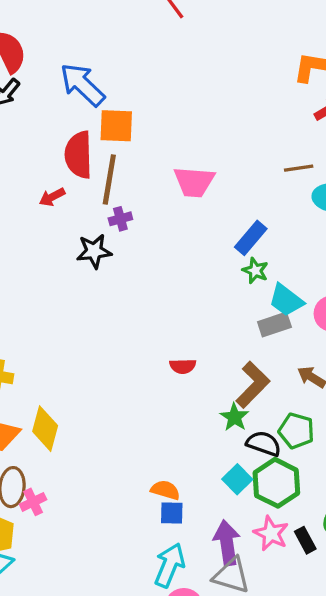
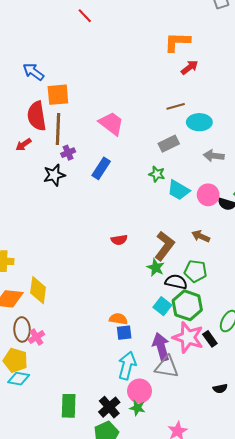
blue arrow: (82, 85) -> (33, 72), size x0.7
pink trapezoid: (194, 182) -> (111, 124), turned -140
blue rectangle: (251, 238) -> (101, 168), moved
gray rectangle: (274, 325) -> (169, 144), moved
pink star: (271, 533) -> (188, 337), size x1.4

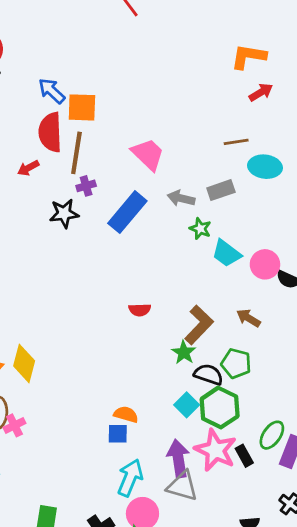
blue arrow: (33, 72) -> (52, 91), moved
gray arrow: (214, 156) -> (181, 198), moved
blue rectangle: (101, 168) -> (127, 212), size x1.4
blue square: (124, 333) -> (118, 434), moved

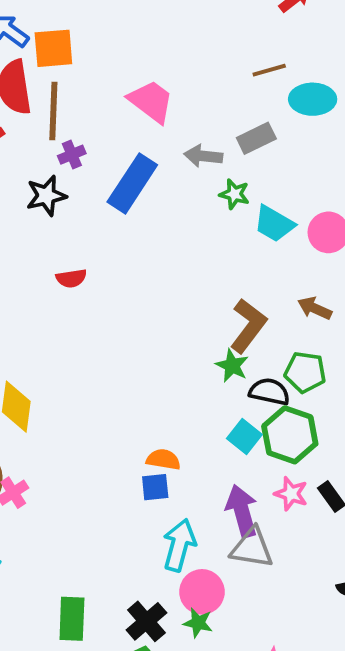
red semicircle: (140, 310) -> (71, 278), moved
pink star: (215, 450) -> (291, 494), size x0.6

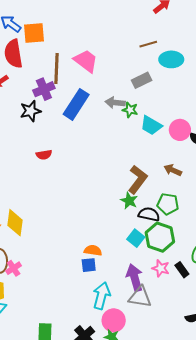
brown line: (53, 111) -> (57, 68), moved
purple cross: (72, 155) -> (44, 89), size x1.5
gray arrow: (203, 156) -> (115, 103), moved

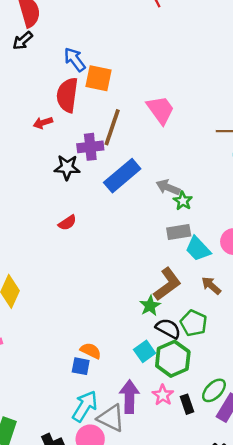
pink trapezoid: (86, 61) -> (161, 110), moved
gray rectangle: (142, 80) -> (179, 232), moved
cyan trapezoid: (151, 125) -> (198, 249), moved
red semicircle: (44, 155) -> (67, 223), turned -42
gray triangle: (140, 297) -> (111, 418), moved

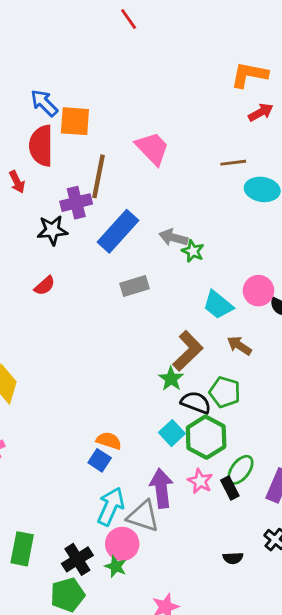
red arrow: (43, 123) -> (17, 182), turned -90
red semicircle: (67, 223) -> (45, 286), moved
gray rectangle: (179, 232) -> (134, 286), moved
blue square: (81, 366) -> (100, 460), turned 30
green ellipse: (214, 390) -> (240, 470), moved

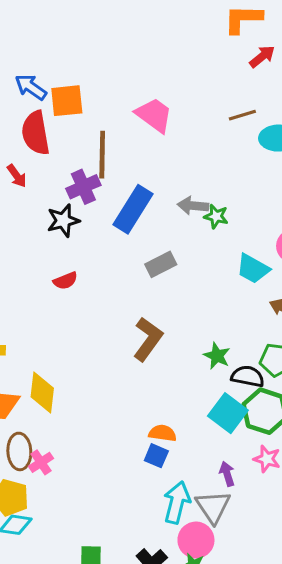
red semicircle: (45, 286) -> (65, 281), turned 30
brown L-shape: (188, 351) -> (148, 339), moved
cyan square: (172, 433) -> (228, 413), size x1.4
purple arrow: (161, 488) -> (227, 474), size x0.6
gray triangle: (143, 516) -> (213, 507), turned 48

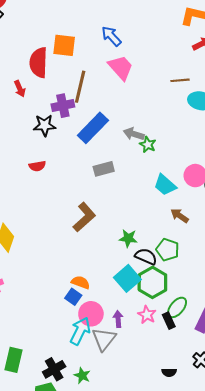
blue arrow: (31, 87) -> (111, 36), moved
green star: (217, 356) -> (128, 238), turned -30
pink circle: (196, 540) -> (91, 314), moved

